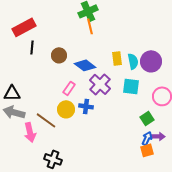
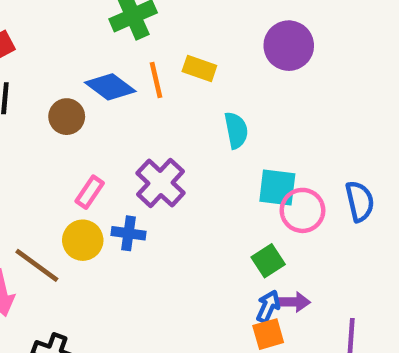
orange line: (90, 26) -> (156, 80), moved
yellow rectangle: (117, 58) -> (199, 69), moved, turned -64
purple circle: (151, 61) -> (289, 46), moved
blue diamond: (85, 65) -> (110, 87), moved
cyan square: (131, 86) -> (277, 188), moved

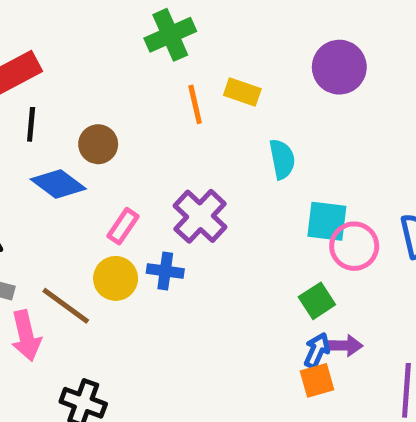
blue diamond: (110, 87) -> (58, 184), moved

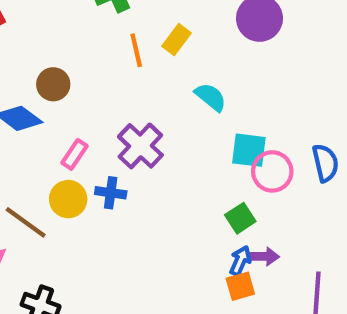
yellow rectangle: (242, 92) -> (177, 40), turned -72
cyan semicircle: (282, 159) -> (211, 97), turned -40

